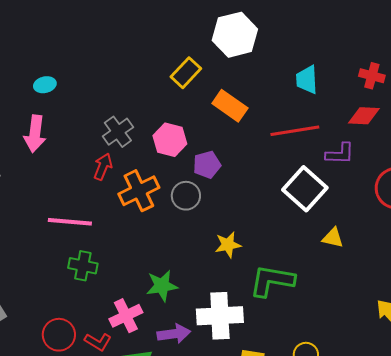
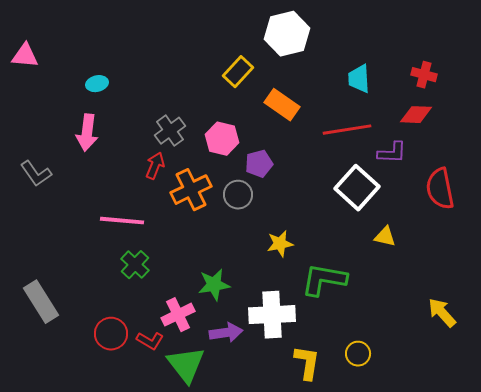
green cross: (83, 266) -> (135, 265), turned 32

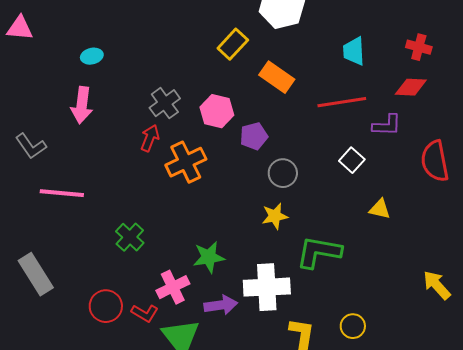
white square: (357, 188) -> (352, 160), size x0.6
gray circle: (238, 195) -> (283, 173), moved
pink line: (122, 221) -> (62, 193), moved

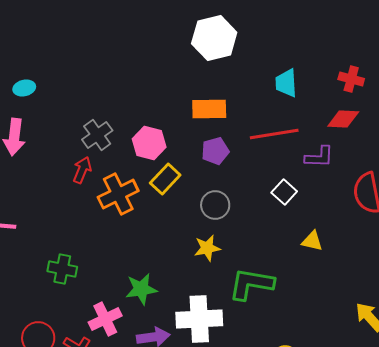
yellow rectangle: (233, 44) -> (165, 179), moved
orange rectangle: (277, 77) -> (209, 109), turned -36
purple pentagon: (254, 136) -> (215, 151), moved
green cross: (130, 237) -> (62, 269), turned -32

